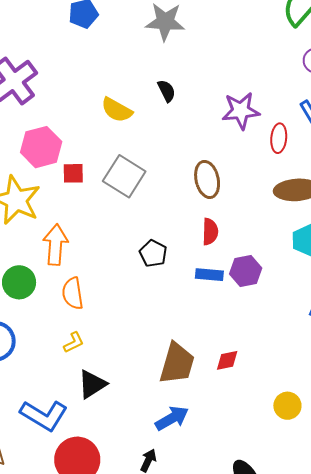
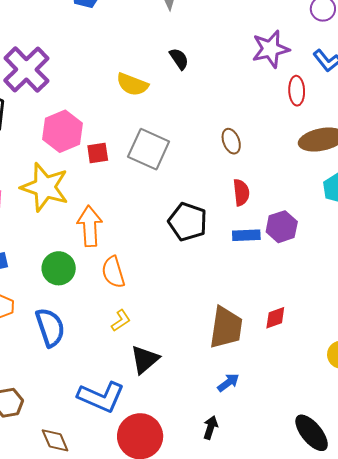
purple star: (241, 111) -> (271, 49), moved
brown ellipse: (207, 179) -> (231, 141), size x0.7
black pentagon: (153, 253) -> (188, 222), size x1.4
blue arrow: (172, 418) -> (228, 383), size x0.7

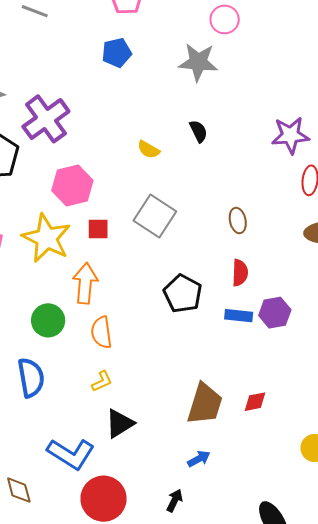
yellow semicircle: (132, 84) -> (148, 150), size x0.7
red square: (98, 153) -> (98, 229), moved

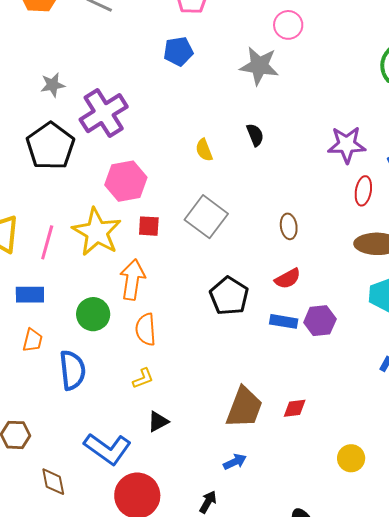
yellow semicircle: (148, 150) -> (204, 150), turned 35
red semicircle: (240, 273) -> (288, 279), turned 56
black triangle: (120, 423) -> (158, 421), size x0.7

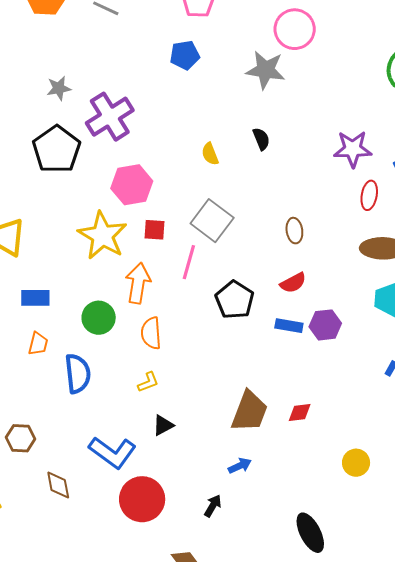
pink circle: (288, 25) -> (295, 29), size x1.4
pink line: (47, 242) -> (189, 262), moved

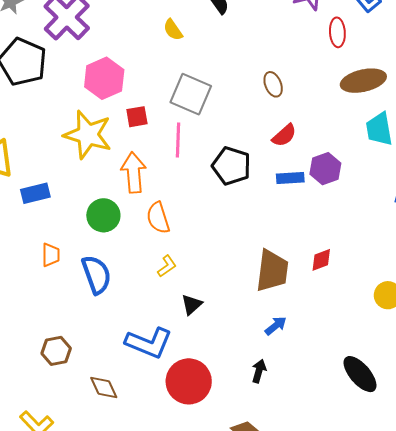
blue rectangle: (35, 298) -> (35, 193), moved

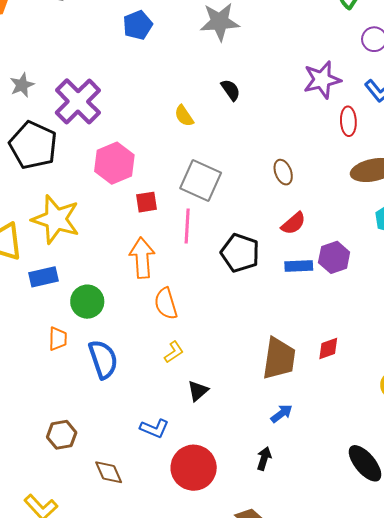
yellow star: (88, 135) -> (56, 219), moved
green circle: (103, 215) -> (87, 302), moved
blue L-shape: (149, 343) -> (154, 428), size x0.6

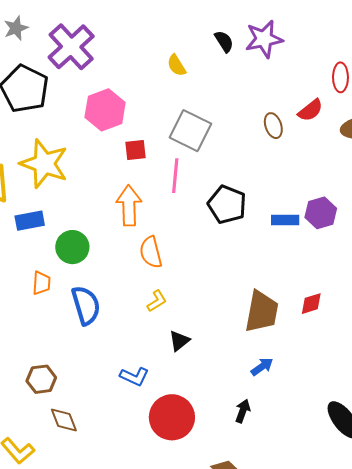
purple star: (322, 80) -> (264, 39), moved
red semicircle: (293, 223) -> (310, 110), moved
brown diamond: (109, 472) -> (64, 420), moved

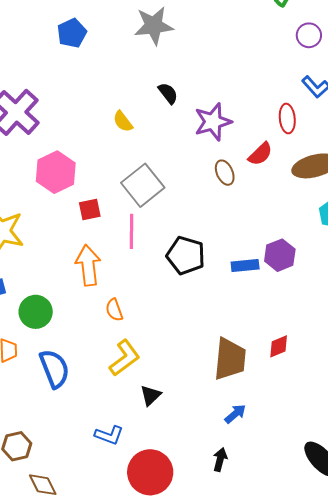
purple star: (264, 39) -> (213, 122), moved
gray square: (190, 131) -> (143, 185), turned 30
orange semicircle: (151, 252) -> (114, 310), size x0.7
yellow L-shape: (157, 301) -> (125, 358), size x1.6

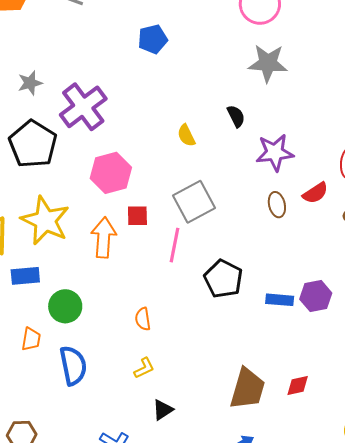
gray star: (154, 26) -> (268, 63), moved
orange arrow: (88, 265) -> (104, 238), moved
yellow L-shape: (125, 358) -> (144, 368), size x0.6

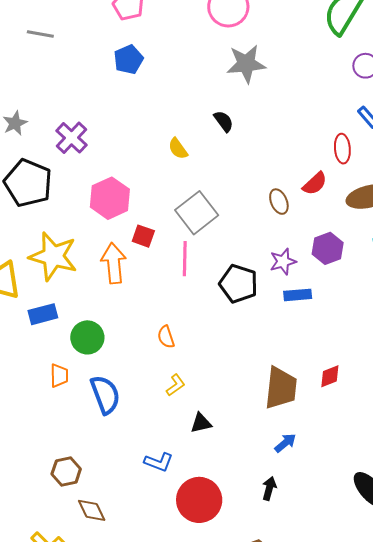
purple cross: (83, 107) -> (71, 138), size x0.7
purple star: (275, 153) -> (283, 262), moved, size x0.7
red square: (137, 216) -> (143, 236), turned 30
purple hexagon: (316, 296) -> (328, 248), moved
black triangle: (163, 410) -> (201, 423), turned 30

